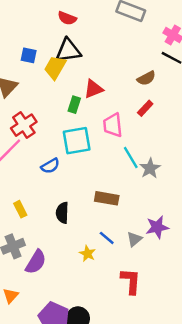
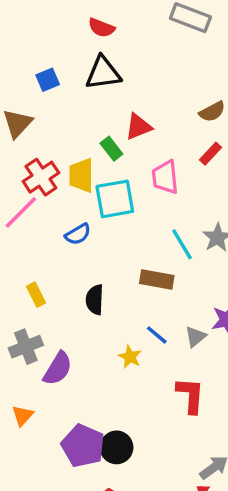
blue square: (29, 55) -> (48, 80), turned -35
yellow trapezoid: (55, 67) -> (81, 175), moved, turned -30
green rectangle: (74, 105) -> (111, 149), turned -56
cyan line: (131, 157) -> (182, 244), moved

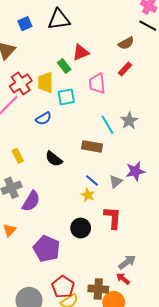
cyan square: (115, 199) -> (66, 97), size x0.7
black semicircle: (95, 300) -> (54, 159), turned -54
yellow star: (130, 357) -> (88, 195), moved
black circle: (117, 447) -> (81, 228), moved

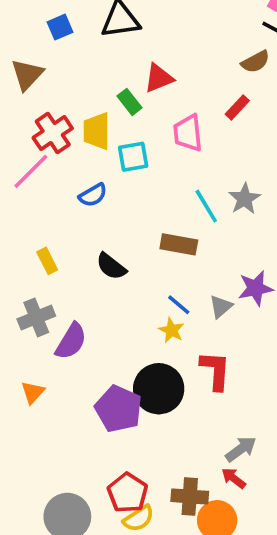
brown semicircle: (126, 43) -> (255, 62), moved
black circle: (81, 228) -> (159, 389), size x1.4
purple pentagon: (47, 249) -> (118, 409), moved

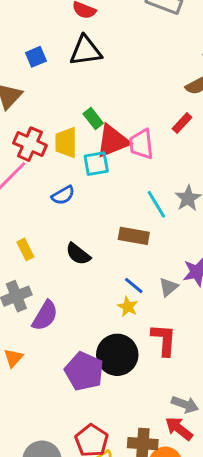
red triangle: (159, 78) -> (113, 141), moved, size x1.4
red cross: (53, 133) -> (30, 144), turned -32
gray arrow: (241, 449) -> (185, 404), turned 56
red arrow: (234, 478) -> (179, 429), size x1.4

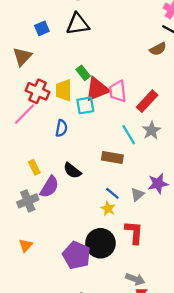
red rectangle: (182, 123) -> (147, 101), moved, size x1.5
blue semicircle: (63, 195) -> (61, 128), turned -49
purple semicircle: (45, 316) -> (49, 187), moved
gray arrow: (185, 404) -> (135, 279), moved

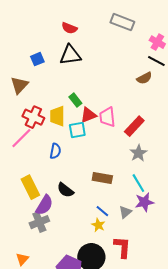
red triangle: (97, 89) -> (88, 115), size x0.7
cyan line: (129, 135) -> (138, 183), moved
yellow rectangle: (34, 167) -> (30, 187), size x1.6
gray cross: (28, 201) -> (39, 222), moved

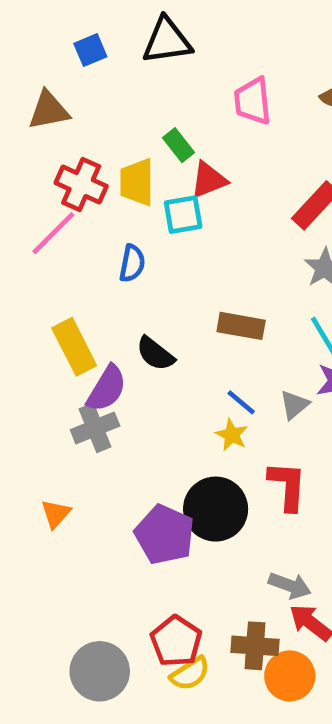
brown triangle: (19, 85) -> (49, 110), turned 36
pink trapezoid: (107, 117) -> (253, 101), moved

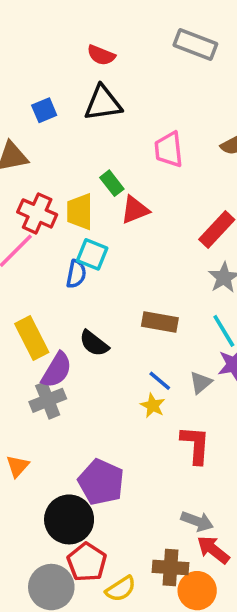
cyan square: (183, 215) -> (92, 254), moved, turned 32
black circle: (216, 509) -> (69, 519), moved
red pentagon: (176, 641) -> (87, 562), moved

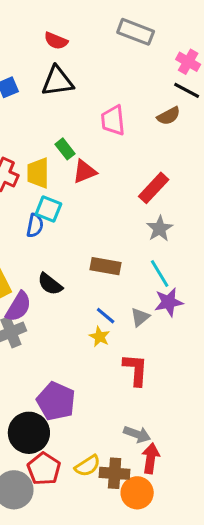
red arrow: (213, 550) -> (151, 458), turned 60
yellow semicircle: (121, 589) -> (88, 466), moved

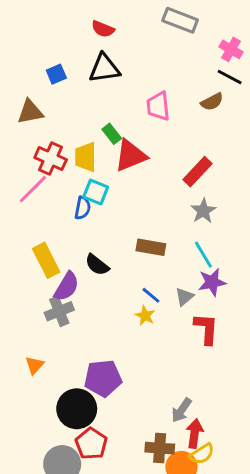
red triangle: (85, 171) -> (131, 156), size x1.4
red L-shape: (136, 370) -> (206, 329), moved
purple pentagon: (56, 401) -> (103, 378), turned -30
gray arrow: (137, 434) -> (181, 410), turned 105
yellow semicircle: (88, 466) -> (202, 454), moved

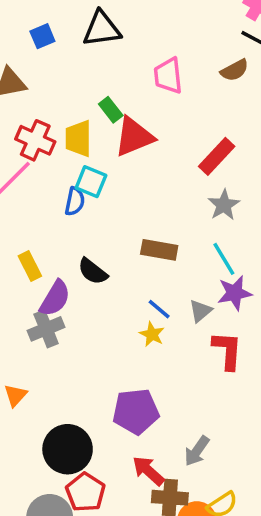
yellow rectangle: (46, 260) -> (30, 266), size x0.7
purple pentagon: (103, 378) -> (136, 411), moved
red arrow: (195, 434) -> (148, 471), moved, turned -56

